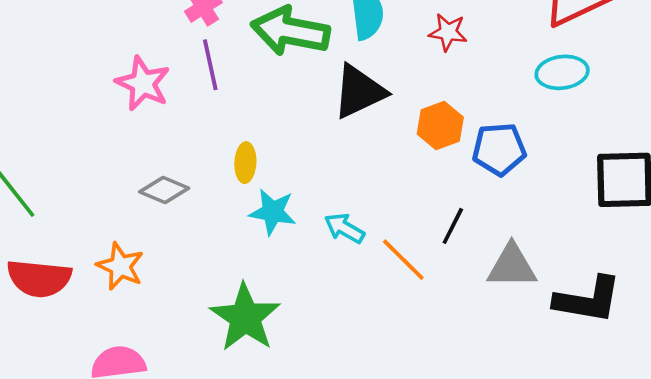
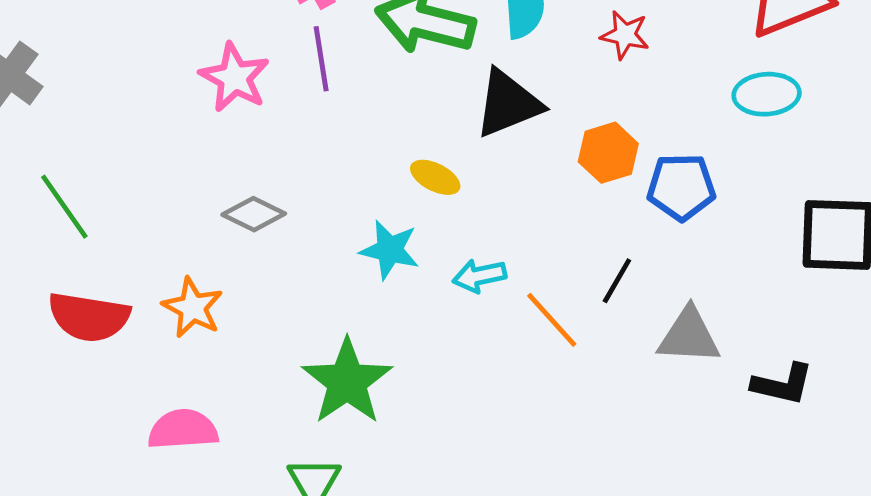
yellow ellipse: (245, 163) -> (435, 177), moved, turned -69
cyan arrow: (344, 228) -> (479, 276), turned -45
black L-shape: (588, 300) -> (783, 384), size x0.7

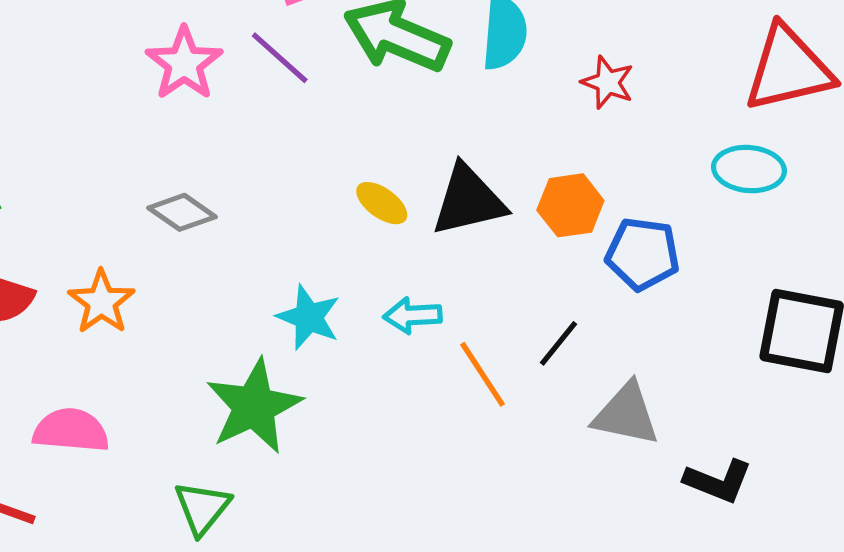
purple line: (321, 59) -> (280, 58), turned -48
black triangle: (508, 104) -> (468, 200), moved
cyan star: (390, 250) -> (309, 317), moved

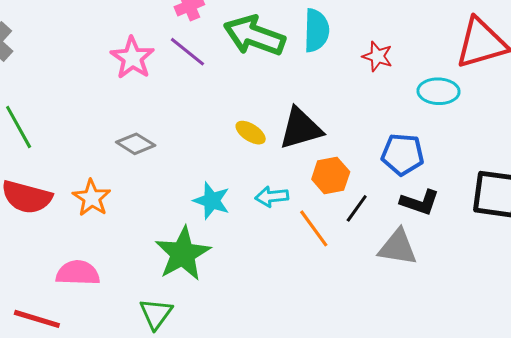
cyan ellipse: (749, 169) -> (438, 91), moved
orange hexagon: (570, 205) -> (331, 175), moved
black L-shape: (718, 481) -> (420, 202), moved

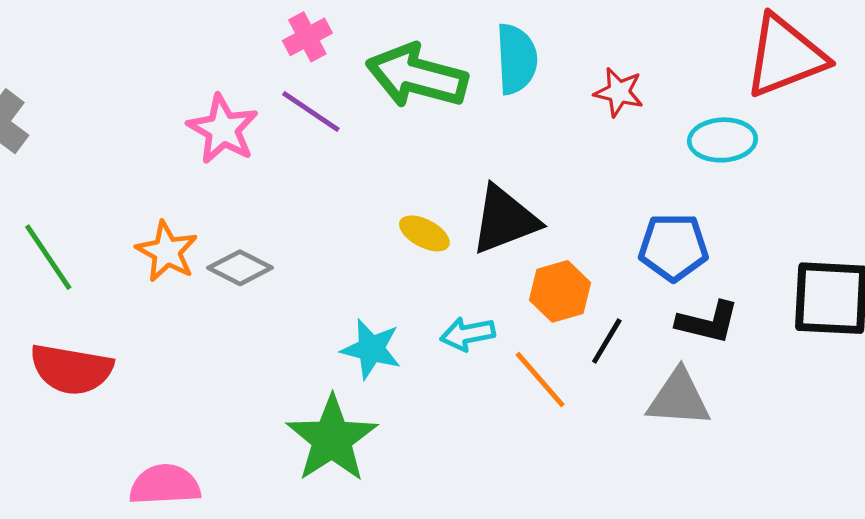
orange star: (92, 198) -> (167, 252), moved

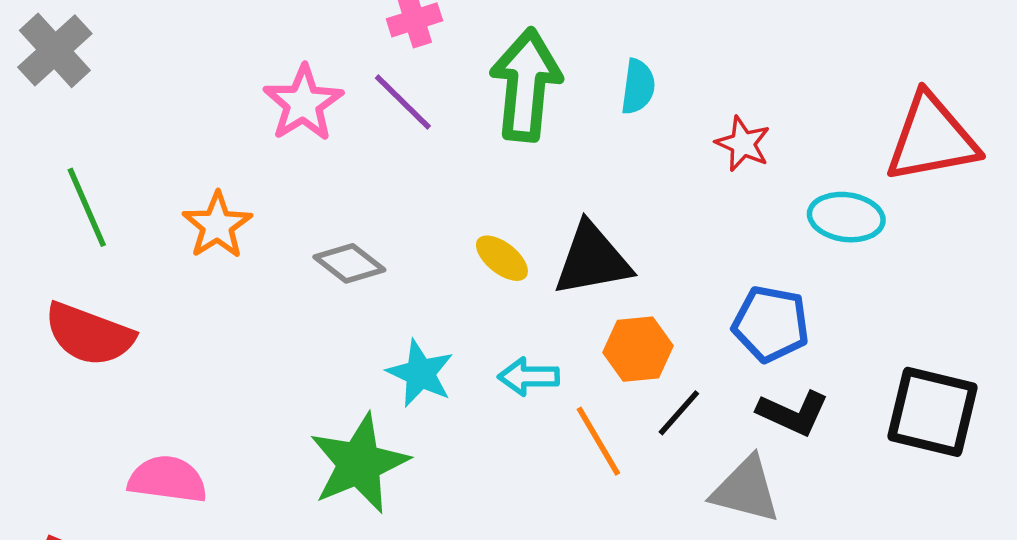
cyan semicircle: (516, 59) -> (638, 87), size x0.7
green arrow: (417, 76) -> (526, 85), turned 70
gray diamond: (240, 268) -> (349, 263), moved

